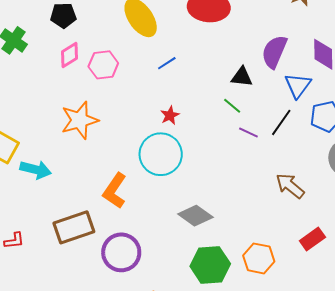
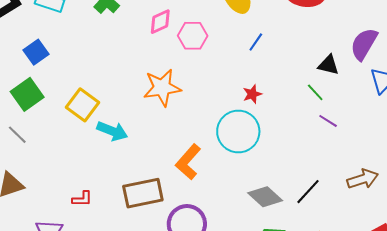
blue line: (167, 63) -> (256, 42), turned -30
black line: (281, 122) -> (308, 192), moved
brown arrow: (290, 186) -> (363, 179), turned 116

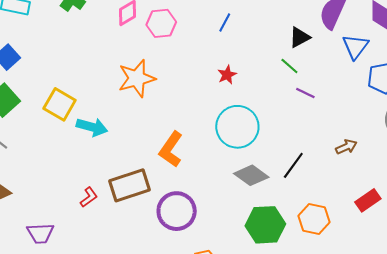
black triangle: (328, 65) -> (300, 37), turned -35
cyan circle: (238, 131) -> (237, 127), moved
brown arrow: (363, 179) -> (346, 147), size x0.7
red L-shape: (82, 199) -> (89, 197), moved, turned -30

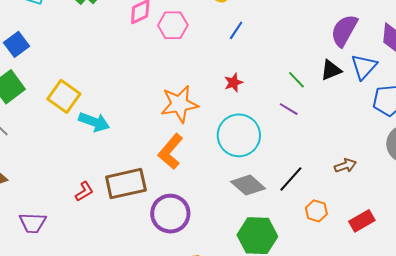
black triangle: (300, 37) -> (331, 70), moved
orange star: (137, 78) -> (179, 104), moved
purple line: (305, 93) -> (289, 109), moved
orange hexagon: (314, 219) -> (316, 211), moved, size x0.7

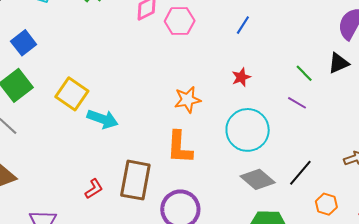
orange star: (179, 104) -> (188, 100), size x0.7
orange L-shape: (171, 151) -> (179, 147), turned -36
brown rectangle: (126, 184) -> (135, 180), turned -66

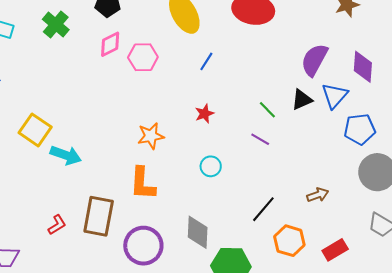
cyan circle: (248, 130) -> (211, 166), size x0.5
gray diamond: (258, 179) -> (198, 232), moved, turned 52
orange hexagon: (326, 204) -> (289, 241), size x1.4

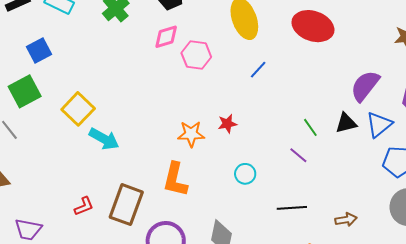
red star: (204, 114) -> (227, 124), moved
black line: (263, 209) -> (292, 208), moved, turned 36

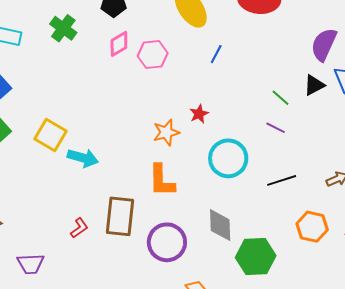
cyan circle: (245, 174) -> (228, 158), size x1.8

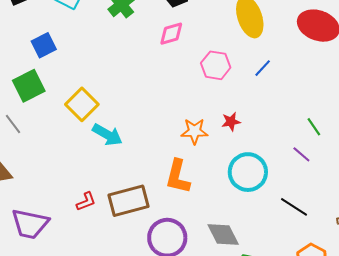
pink hexagon: (153, 55) -> (216, 65), moved
black line: (282, 180) -> (294, 207), turned 36
brown rectangle: (120, 216) -> (128, 201), turned 54
gray diamond: (220, 225) -> (223, 234), turned -40
purple trapezoid: (31, 264) -> (30, 224), size x1.4

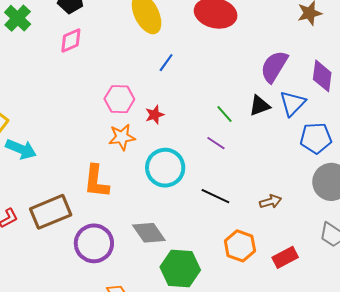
pink hexagon: (216, 65) -> (119, 99), moved
red star: (231, 122) -> (155, 115), moved
orange star: (194, 131) -> (122, 137), moved

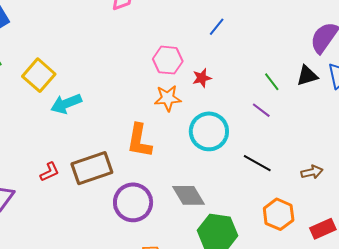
cyan arrow: (21, 149) -> (66, 104), turned 132

